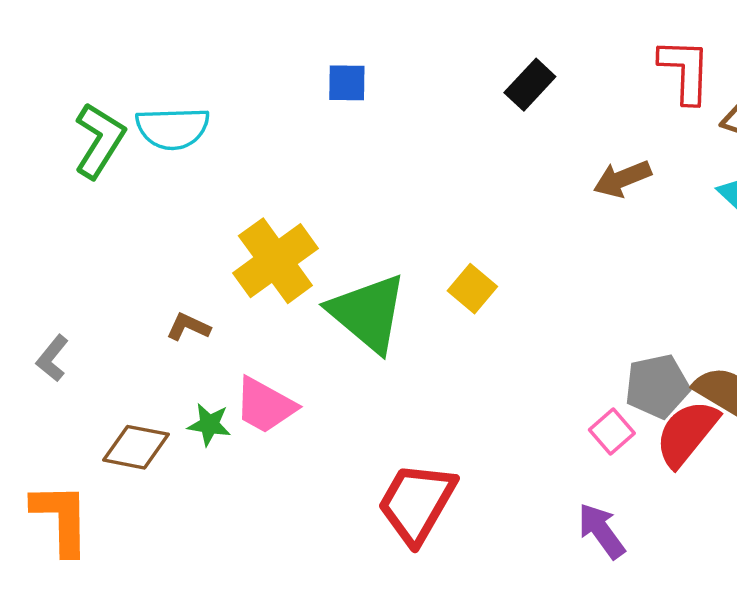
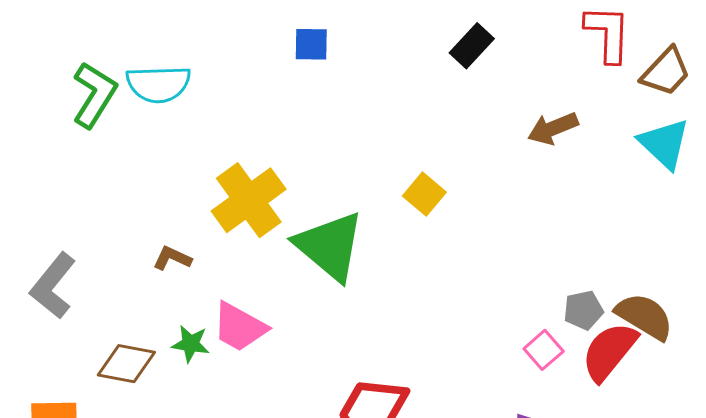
yellow square: (472, 289) -> (424, 194), moved
gray L-shape: (52, 358) -> (53, 286), size x1.6
gray pentagon: (657, 386) -> (583, 310), size x0.7

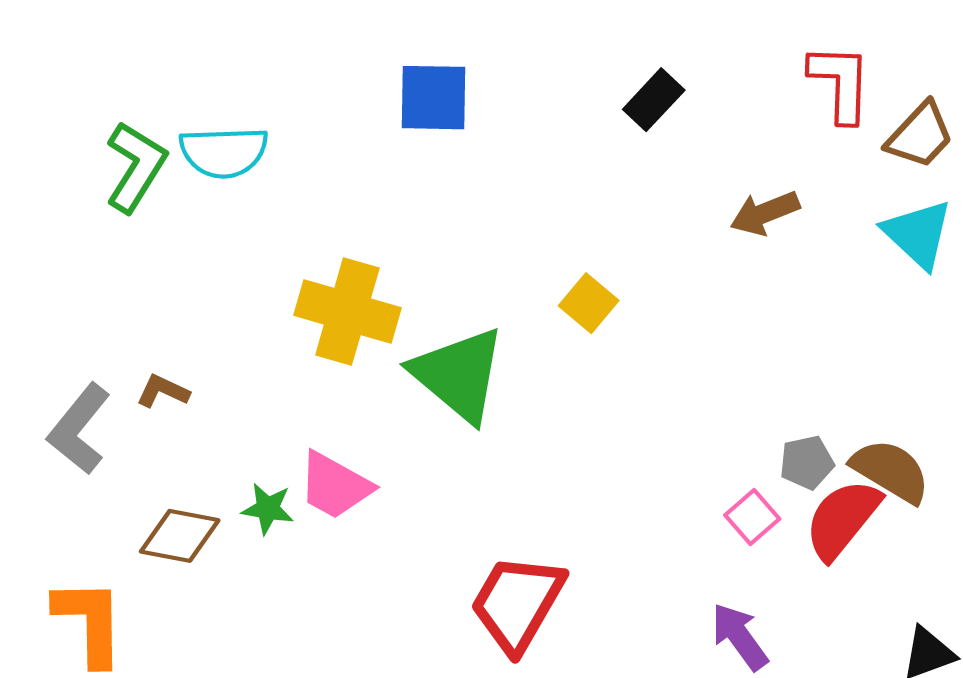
blue square: (311, 44) -> (433, 98), size x1.5
yellow cross: (249, 200) -> (347, 311), turned -38
brown L-shape: (172, 258) -> (163, 391), moved

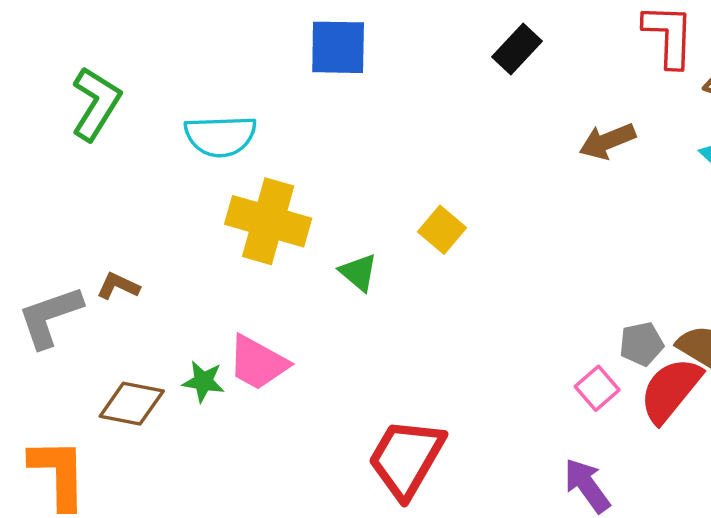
cyan semicircle: (224, 152) -> (220, 136), moved
yellow square: (589, 303) -> (442, 230), moved
green triangle: (459, 374) -> (358, 272), size x0.5
gray L-shape: (79, 429) -> (50, 317), turned 32

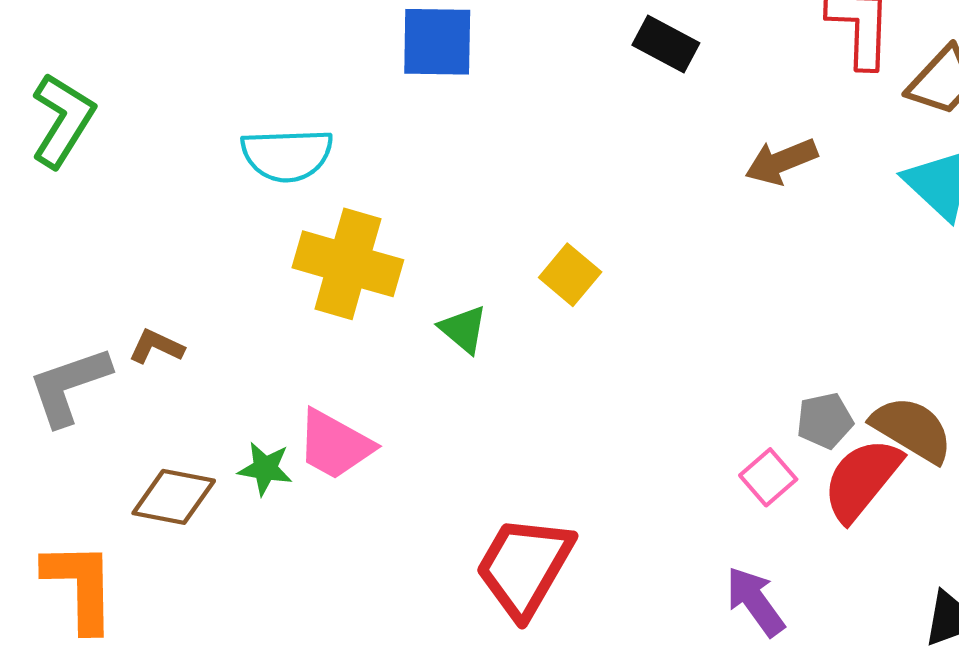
black rectangle: (517, 49) -> (666, 44), turned 75
green L-shape: (96, 104) -> (63, 120), moved

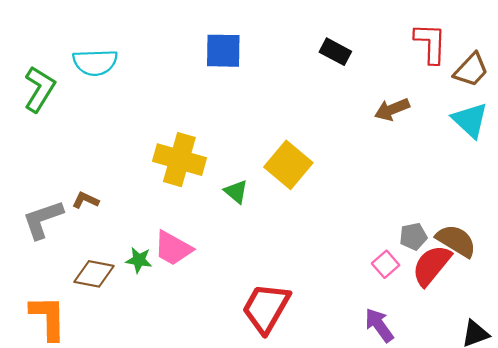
cyan semicircle: (287, 155) -> (95, 62), moved
yellow square: (570, 275) -> (288, 165), size x1.6

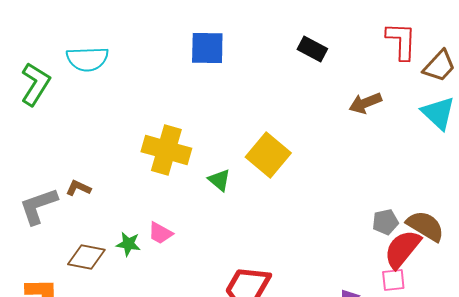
pink trapezoid: (173, 248) -> (160, 233), size x0.7
pink square: (386, 264) -> (393, 280), moved, turned 35

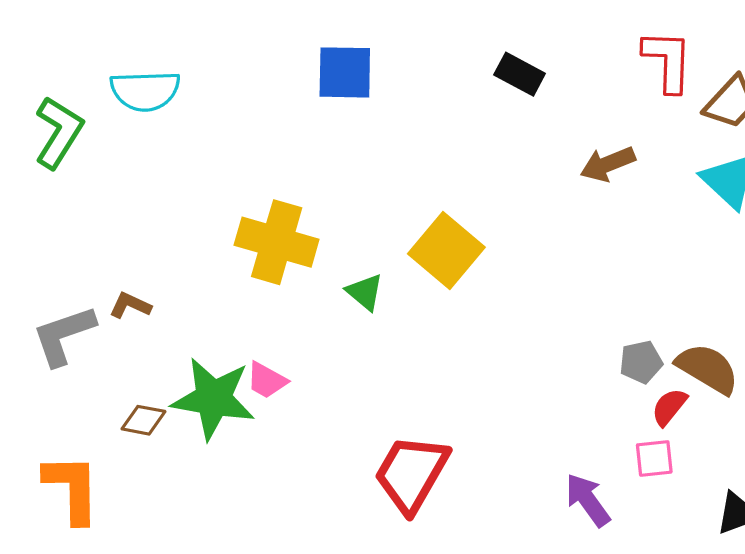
green star: (128, 244) -> (213, 399), size x2.0
red semicircle: (402, 249) -> (669, 407), size x0.6
brown diamond: (86, 257) -> (143, 420), size x0.7

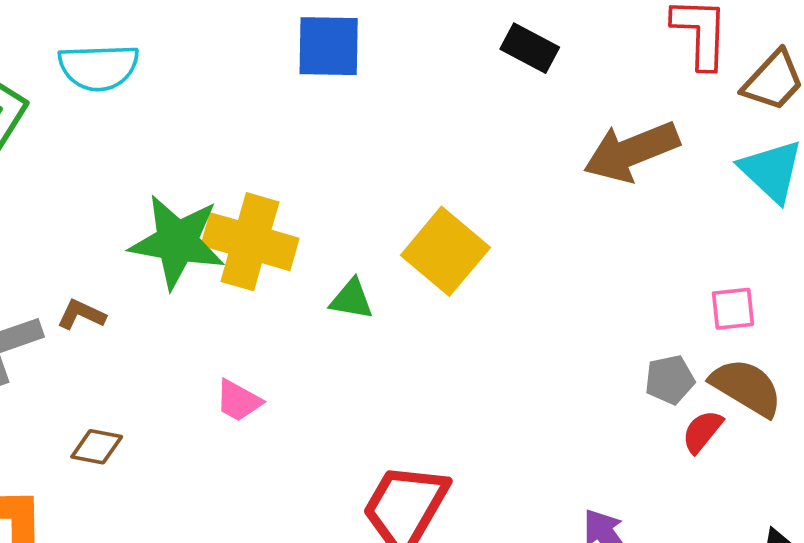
brown arrow: (608, 164) -> (631, 152), size x1.5
green triangle: (365, 292) -> (352, 299), turned -30
green star: (213, 399) -> (177, 242), moved
pink square: (654, 458) -> (733, 309), moved

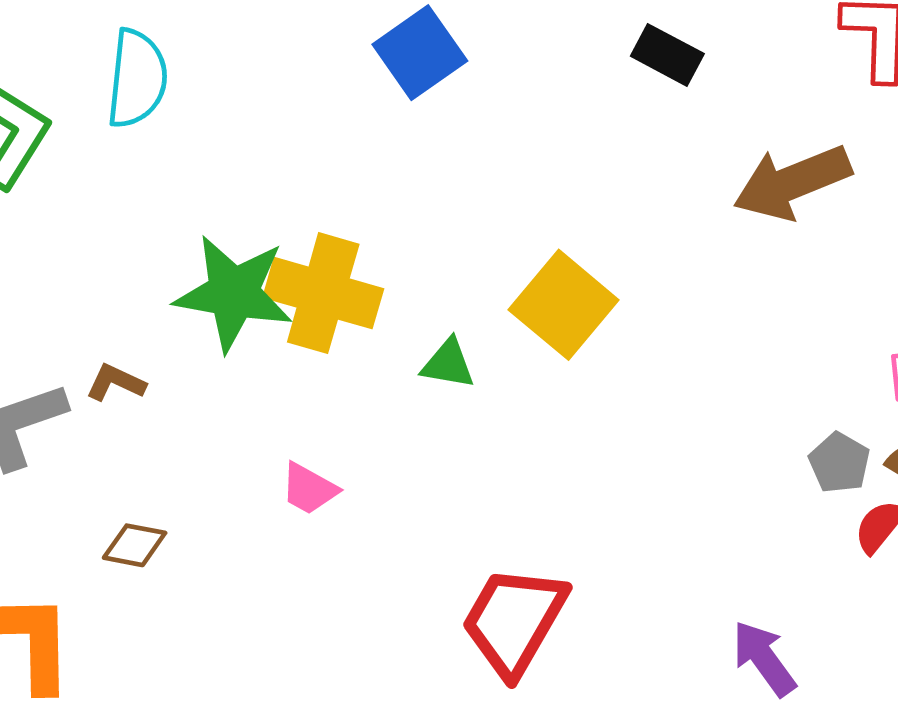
blue square: (329, 46) -> (420, 53), turned -36
cyan semicircle: (99, 67) -> (137, 79), turned -82
gray pentagon: (670, 380) -> (839, 463), turned -30

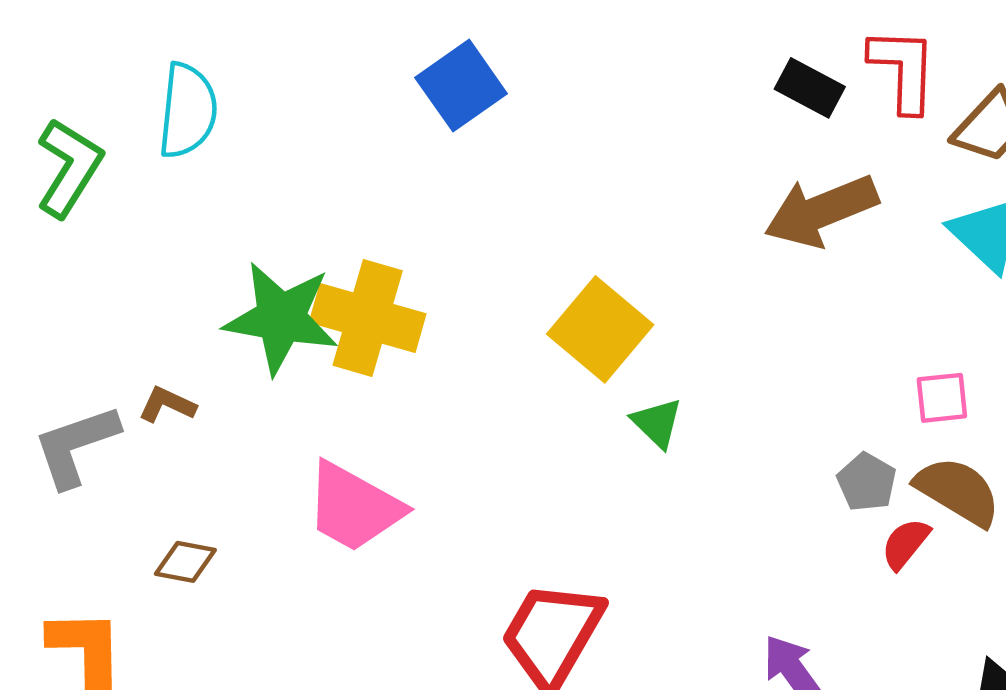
black rectangle: (667, 55) -> (810, 88), moved
green triangle: (448, 364) -> (657, 423), moved, turned 34
pink trapezoid: (309, 489) -> (354, 507), size x1.8

